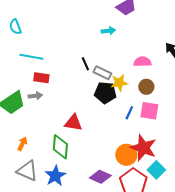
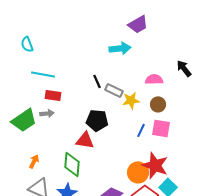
cyan arrow: (108, 31) -> (120, 48), size x1.5
black pentagon: (105, 93) -> (97, 120), moved

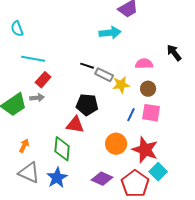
black line: (97, 81) -> (87, 66), turned -48
red rectangle: (53, 95) -> (43, 80), turned -56
orange circle: (138, 172) -> (116, 144), moved

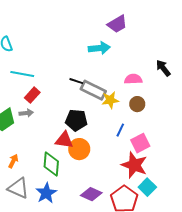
gray rectangle: (104, 75) -> (93, 90), size x1.4
pink square: (151, 113) -> (140, 143), moved, turned -36
orange circle: (116, 144) -> (79, 149), moved

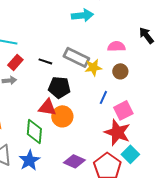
black line: (76, 81) -> (45, 61), moved

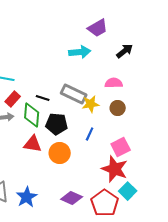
black arrow: (146, 35) -> (125, 51), moved, turned 90
blue line: (103, 97) -> (90, 134), moved
red triangle: (47, 107) -> (33, 144), moved
green diamond: (34, 131) -> (32, 115), moved

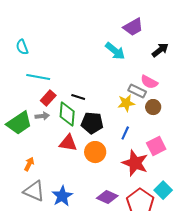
cyan arrow: (80, 52) -> (115, 51), turned 45
pink semicircle: (114, 83) -> (149, 82), turned -150
gray rectangle: (74, 94) -> (137, 91), moved, size x0.7
red star: (115, 169) -> (135, 163), moved

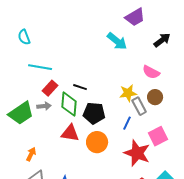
gray rectangle: (137, 91) -> (139, 106), moved, turned 36

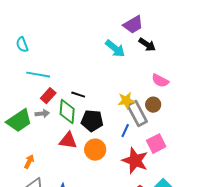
black arrow: (162, 40) -> (147, 45), moved, turned 72
pink semicircle: (151, 72) -> (160, 81), moved
gray rectangle: (139, 106) -> (137, 114), size x1.4

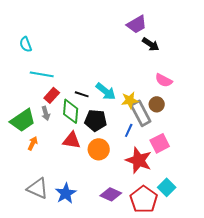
cyan arrow: (115, 49) -> (106, 91), moved
gray arrow: (42, 114) -> (46, 113), turned 80
orange arrow: (29, 162) -> (33, 143), moved

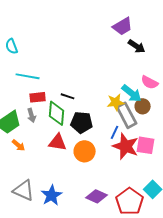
cyan arrow: (106, 91) -> (132, 93), moved
red rectangle: (52, 95) -> (38, 97), turned 42
orange arrow: (33, 143) -> (19, 145), turned 104
pink square: (160, 143) -> (146, 145), turned 36
red star: (139, 160) -> (126, 146), moved

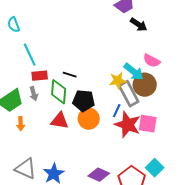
cyan line: (28, 76) -> (30, 55), turned 55
brown circle: (143, 106) -> (145, 85), size x1.5
orange arrow: (19, 145) -> (21, 124), turned 48
orange circle: (85, 151) -> (89, 119), moved

